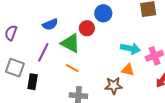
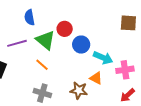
blue circle: (103, 13) -> (81, 45), moved
blue semicircle: (50, 24) -> (30, 17), turned 91
purple line: (43, 52) -> (17, 43), turned 36

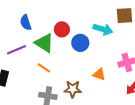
cyan arrow: (103, 58) -> (103, 29), moved
brown star: (79, 90) -> (73, 89), moved

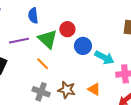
cyan arrow: (103, 29) -> (104, 57), moved
orange triangle: (99, 74) -> (94, 89), moved

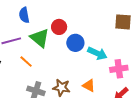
orange line: (43, 64) -> (26, 62), moved

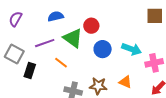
blue semicircle: (24, 15) -> (56, 16), turned 91
blue circle: (75, 43) -> (103, 49), moved

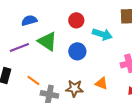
red circle: (91, 26) -> (76, 20), moved
cyan arrow: (132, 49) -> (102, 34), moved
orange line: (61, 63) -> (33, 80), moved

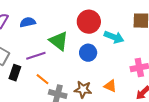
blue semicircle: (29, 20) -> (28, 22), moved
red circle: (76, 20) -> (89, 22), size x1.5
purple line: (19, 47) -> (36, 56), moved

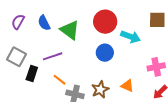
blue semicircle: (28, 22) -> (44, 23), turned -105
green triangle: (59, 41) -> (70, 30), moved
brown star: (83, 89) -> (100, 89), turned -30

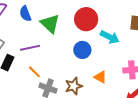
orange triangle: (127, 86) -> (100, 77), moved

